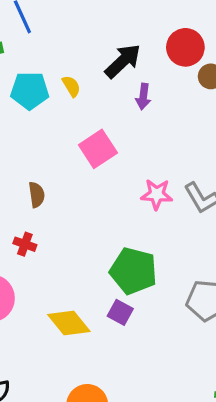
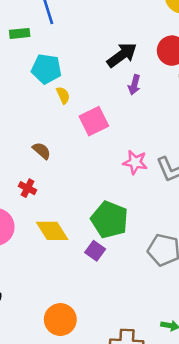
yellow semicircle: (71, 86) -> (63, 95), moved
brown semicircle: (37, 195) -> (42, 151), turned -48
yellow diamond: (69, 323) -> (52, 231), moved

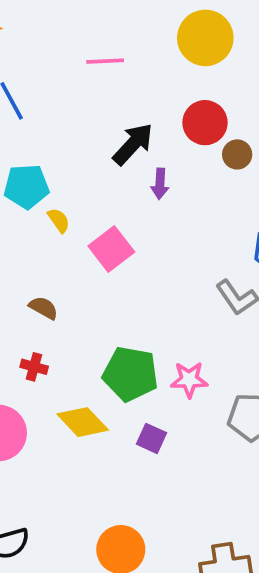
pink star: (135, 162) -> (189, 380), moved
green pentagon: (110, 220) -> (130, 374), moved

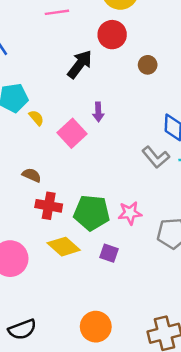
red circle: (205, 123) -> (112, 35), moved
purple arrow: (160, 184) -> (98, 112), moved
red cross: (34, 367) -> (49, 206), moved, size x1.5

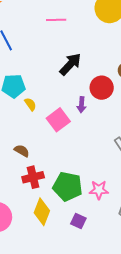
red circle: (112, 35) -> (102, 88), moved
red cross: (49, 206) -> (33, 177), turned -30
yellow diamond: (64, 247) -> (42, 212), turned 64

